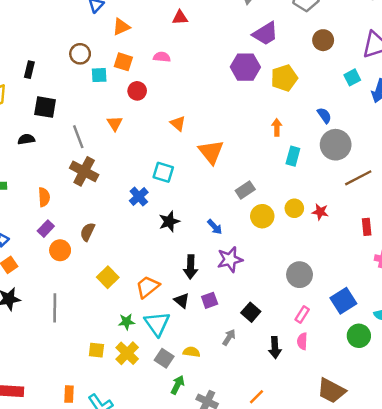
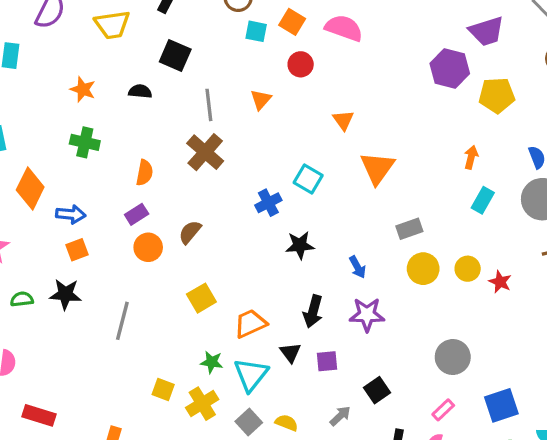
pink semicircle: (162, 57) -> (344, 28), size x1.6

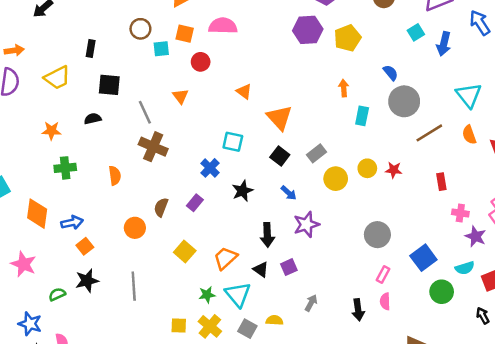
purple rectangle: (137, 214) -> (195, 203), moved
black square: (377, 390) -> (280, 156), moved

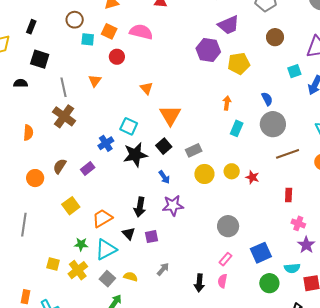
black star: (242, 191) -> (135, 155), moved, size x1.4
cyan triangle: (238, 294) -> (106, 249), turned 30

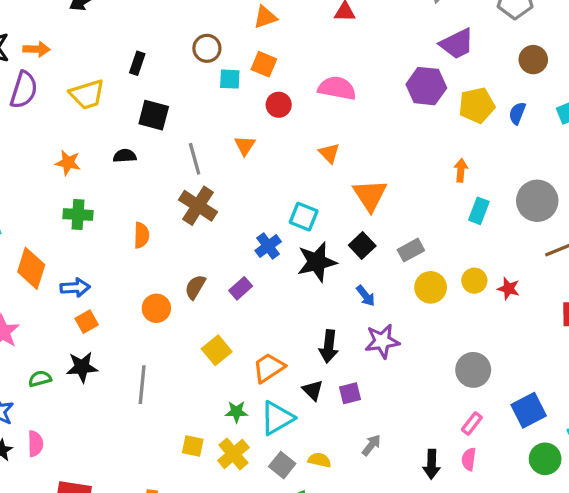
pink semicircle: (141, 32) -> (337, 88), moved
blue semicircle: (267, 99) -> (517, 113), moved, turned -128

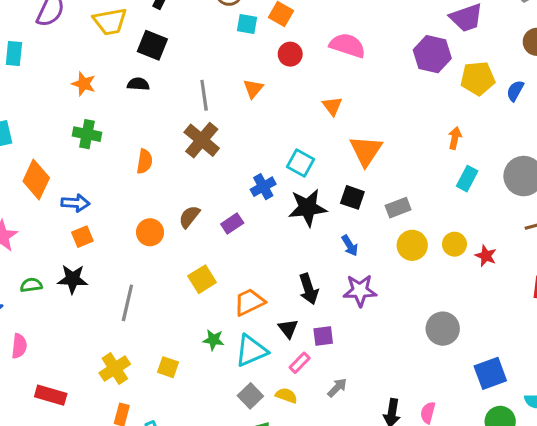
black square: (154, 115) -> (152, 45), moved
black square: (362, 246) -> (352, 197), turned -35
black arrow: (329, 346) -> (309, 289), turned -32
pink rectangle: (472, 423) -> (300, 363), moved
yellow cross: (233, 454) -> (115, 369), moved

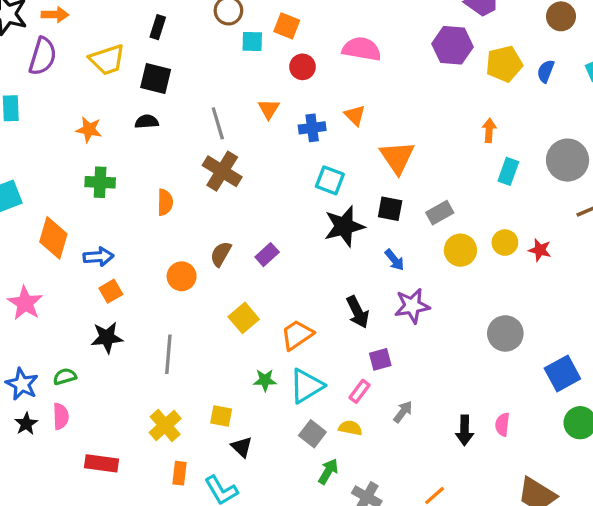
blue cross: (263, 187) -> (312, 128), moved, turned 30
green semicircle: (31, 285) -> (65, 377), moved
black triangle: (288, 329) -> (242, 447), moved

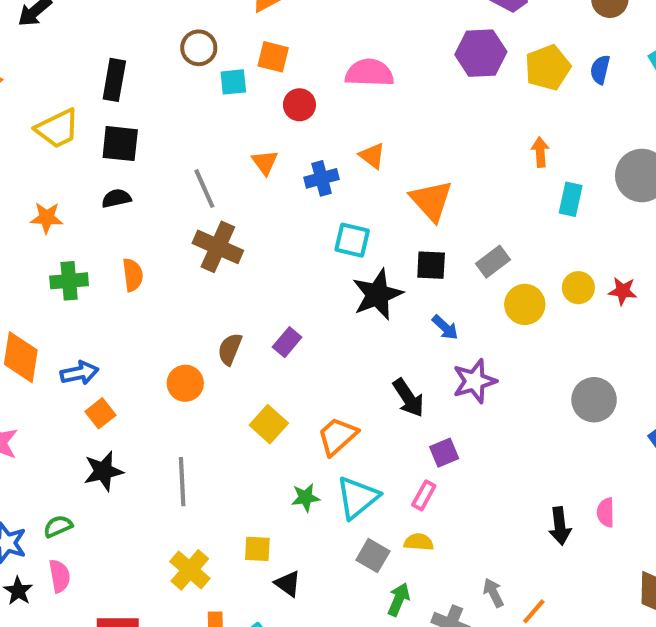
black rectangle: (158, 27) -> (114, 80), size x1.4
orange semicircle: (165, 202) -> (133, 275), moved
gray arrow: (403, 412) -> (493, 593), moved, turned -55

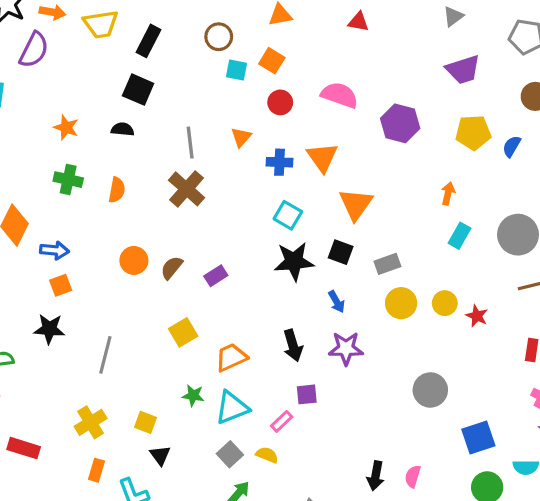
purple hexagon: (481, 53) -> (400, 123), moved
yellow trapezoid: (57, 129) -> (101, 24), moved
orange triangle: (372, 156) -> (322, 157), size x1.5
orange circle: (185, 383) -> (134, 260), moved

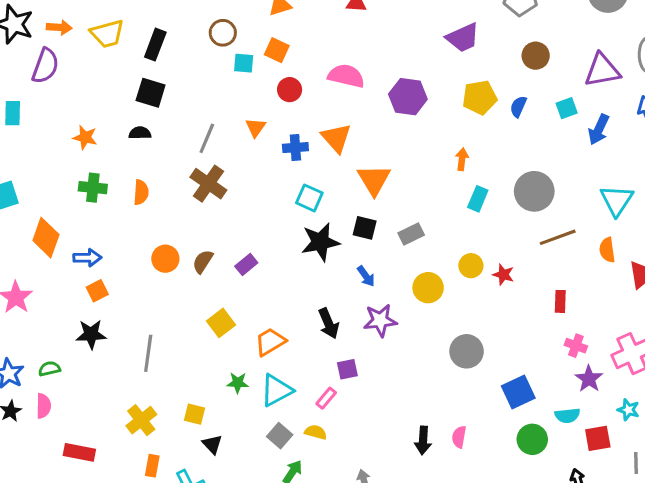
gray line: (190, 143) -> (207, 138), turned 36
yellow circle: (401, 303) -> (428, 288), moved

